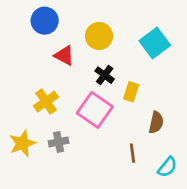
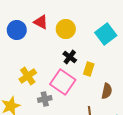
blue circle: (45, 21) -> (17, 30), moved
red triangle: (64, 56) -> (41, 22), moved
gray cross: (59, 142) -> (45, 99), moved

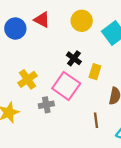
yellow circle: (66, 29) -> (82, 21), moved

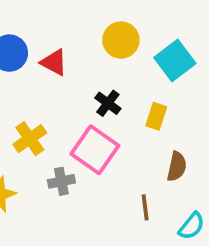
red triangle: (42, 20) -> (54, 62), moved
yellow rectangle: (95, 72) -> (156, 116), moved

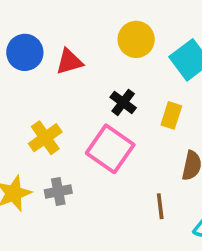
red triangle: (54, 62) -> (69, 62), turned -44
gray cross: (61, 181) -> (58, 191), moved

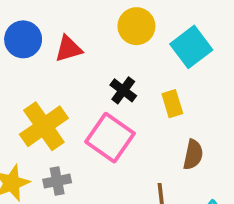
yellow rectangle: (171, 115) -> (172, 104), turned -35
yellow cross: (45, 138) -> (44, 126), size x1.4

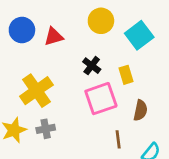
pink square: (110, 138) -> (101, 99), moved, turned 36

